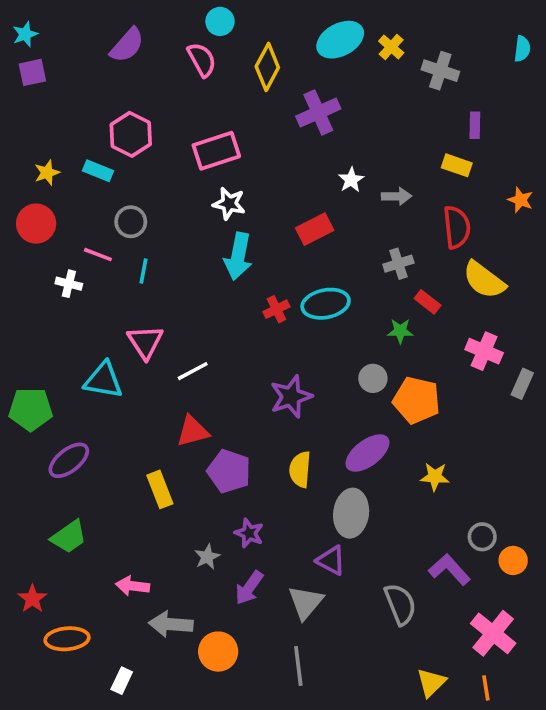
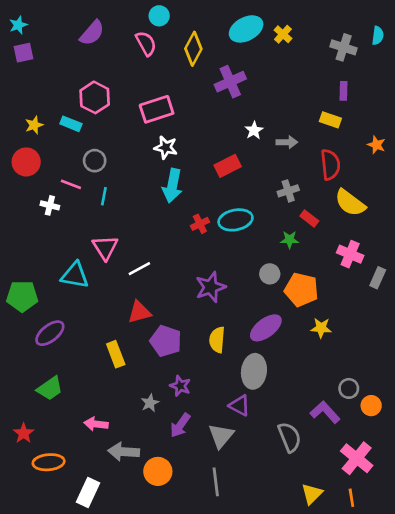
gray cross: (440, 71) -> (344, 47), moved
yellow star: (435, 477) -> (321, 328), moved
white rectangle: (122, 681) -> (88, 492), size x1.5

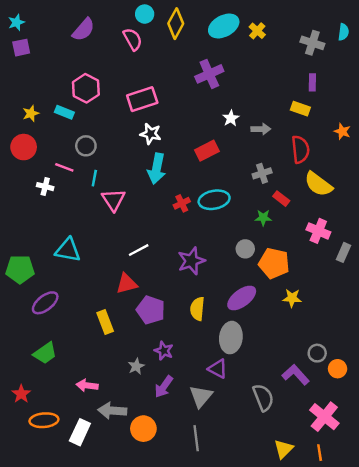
yellow diamond: (193, 49) -> (176, 24), moved
pink triangle: (105, 248) -> (113, 200), moved
white line: (139, 269) -> (139, 250), moved
white rectangle: (88, 492) -> (80, 432), moved

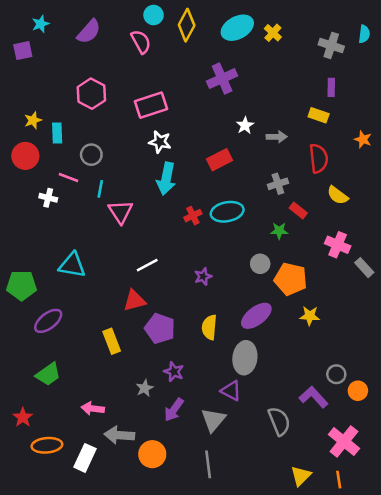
cyan star: (16, 22) -> (41, 24), moved
cyan rectangle: (64, 112) -> (57, 133), moved, turned 66
yellow semicircle: (318, 184) -> (338, 195), size x0.7
gray rectangle: (344, 252) -> (364, 268), turned -66
purple star: (191, 261) -> (203, 276), size x0.6

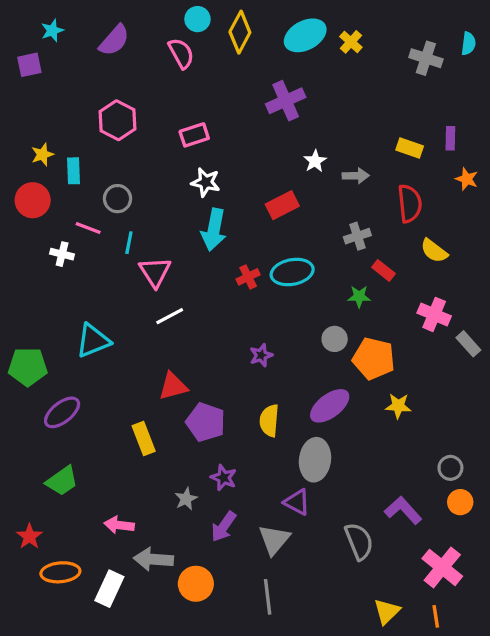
purple rectangle: (331, 87) -> (450, 138), moved
pink rectangle: (151, 105) -> (194, 135), size x0.7
cyan triangle: (72, 265) -> (93, 341), turned -32
white line: (147, 265) -> (170, 316), moved
gray circle: (336, 374) -> (450, 468), moved

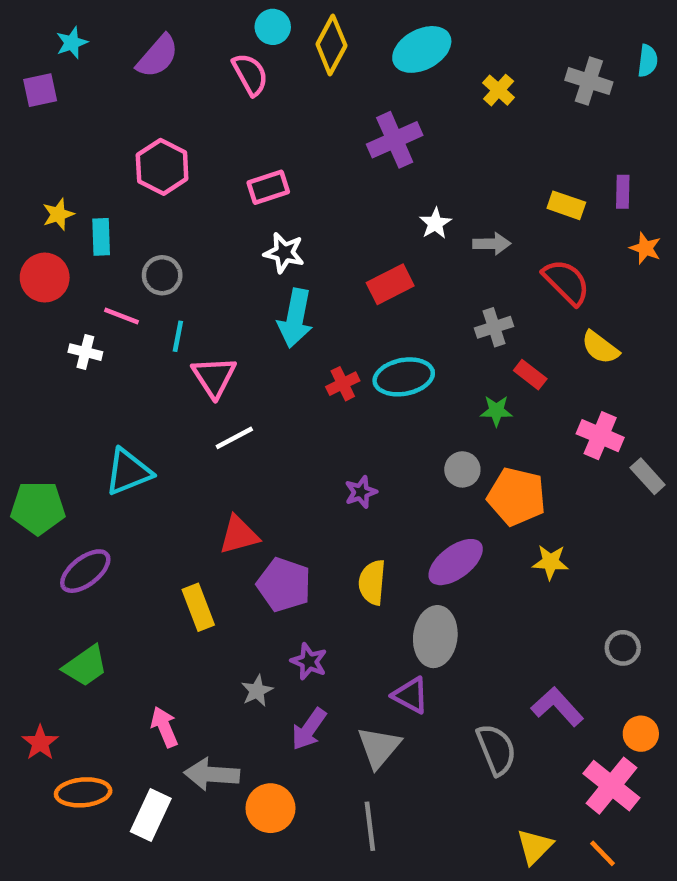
yellow cross: (351, 42) -> (499, 90), moved
red semicircle: (410, 203) -> (566, 282), turned -39
orange circle: (460, 502) -> (641, 734), moved
pink arrow: (119, 525) -> (164, 727), turned 60
orange line: (436, 616) -> (602, 853), turned -35

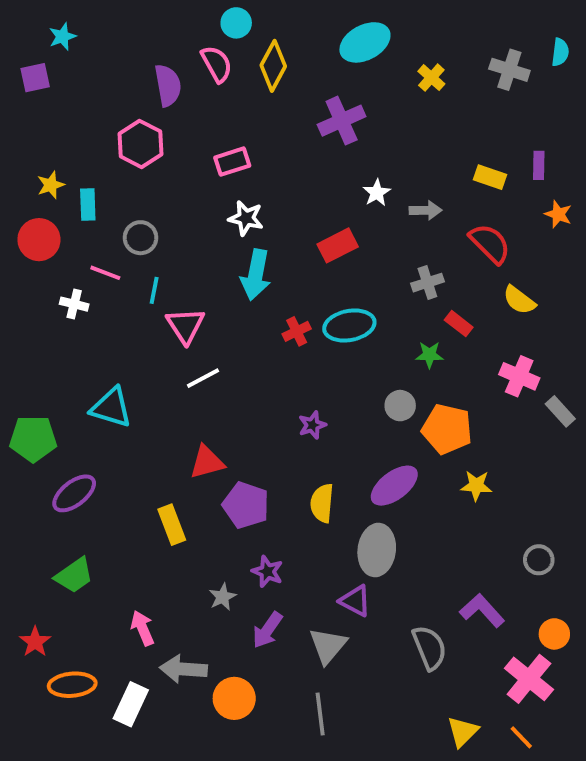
yellow diamond: (331, 45) -> (273, 66), moved
purple semicircle: (158, 56) -> (168, 85), moved, turned -51
cyan triangle: (128, 472) -> (111, 407), turned 39

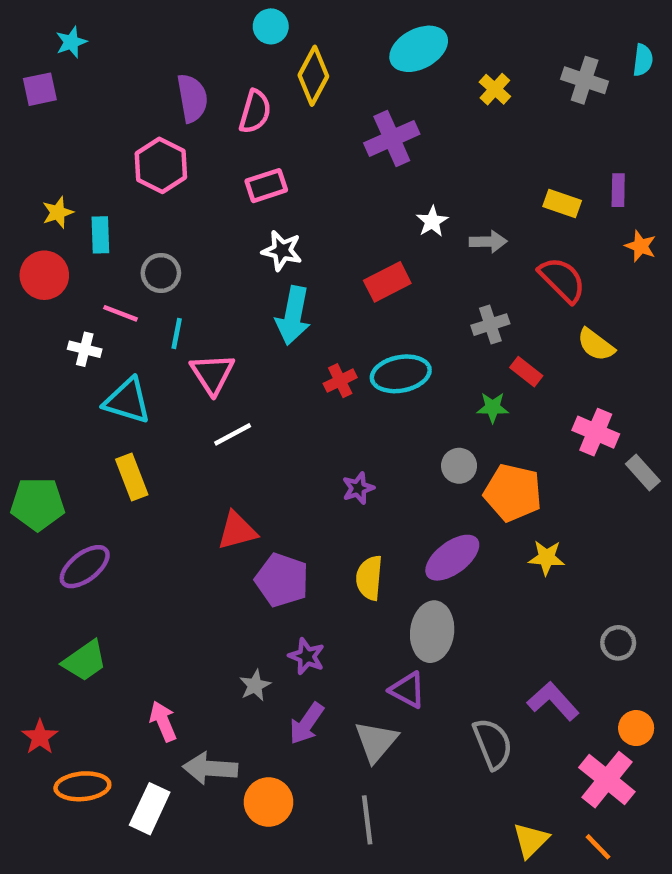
pink semicircle: (217, 64) -> (255, 112), moved, turned 45
cyan triangle: (111, 407) -> (127, 401), moved
yellow rectangle: (172, 525) -> (132, 477), moved

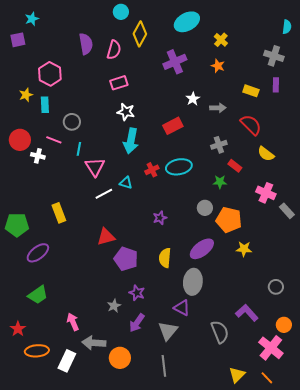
gray cross: (585, 80) -> (274, 56), moved
pink hexagon: (161, 165) -> (50, 74), moved
orange star: (641, 246) -> (218, 66), moved
red circle: (44, 275) -> (20, 140), moved
cyan triangle: (127, 401) -> (126, 183), moved, size x0.6

